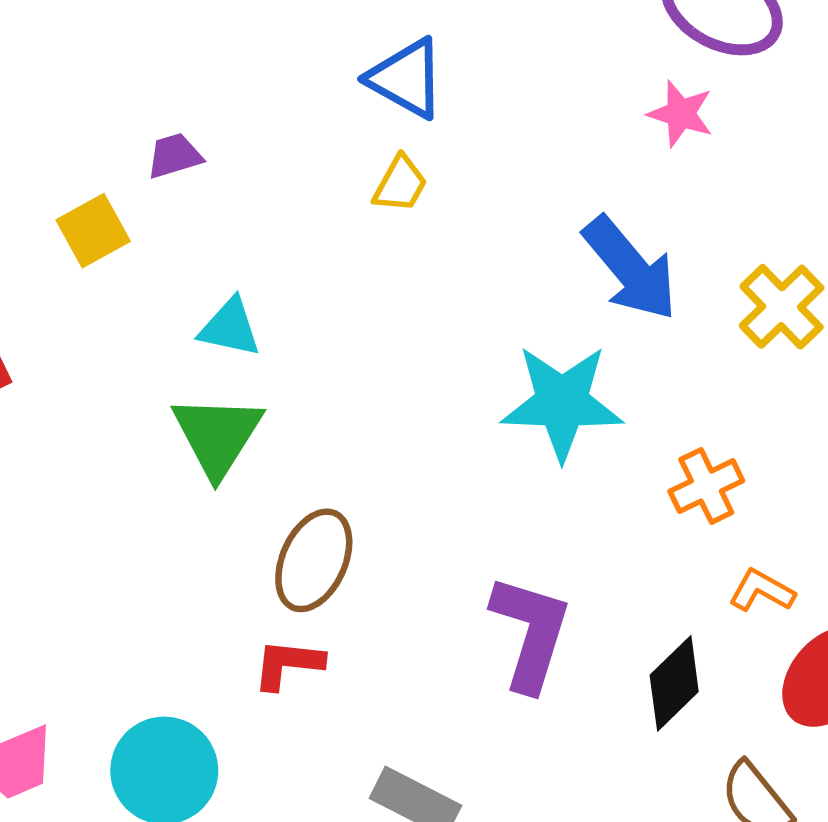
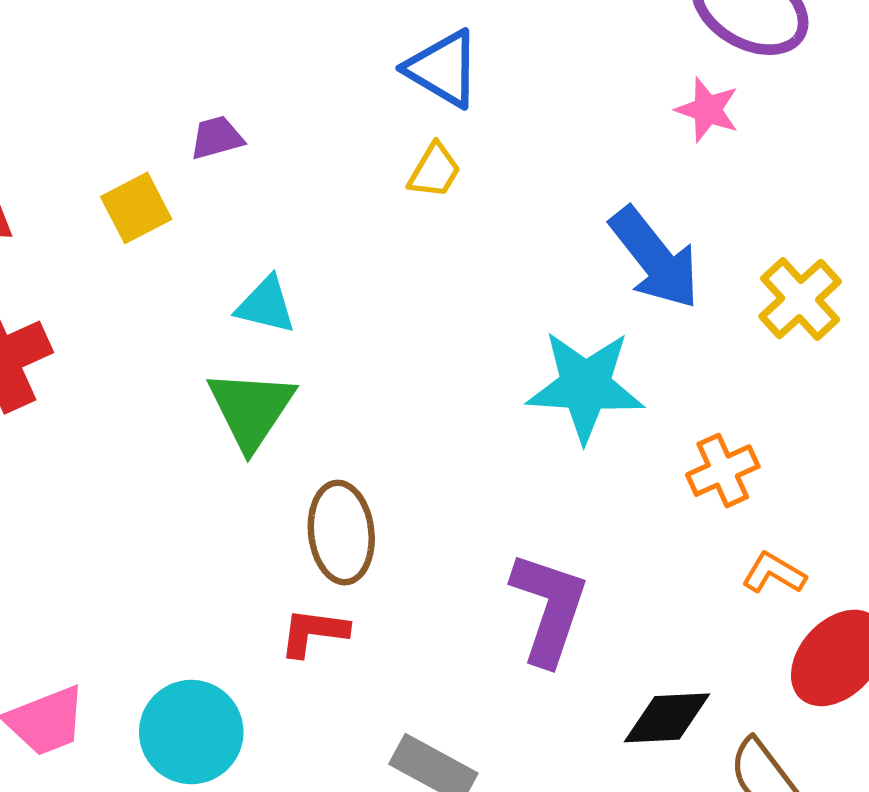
brown ellipse: (314, 560) -> (341, 533), turned -32
black diamond: (674, 683) -> (667, 718), moved, turned 40

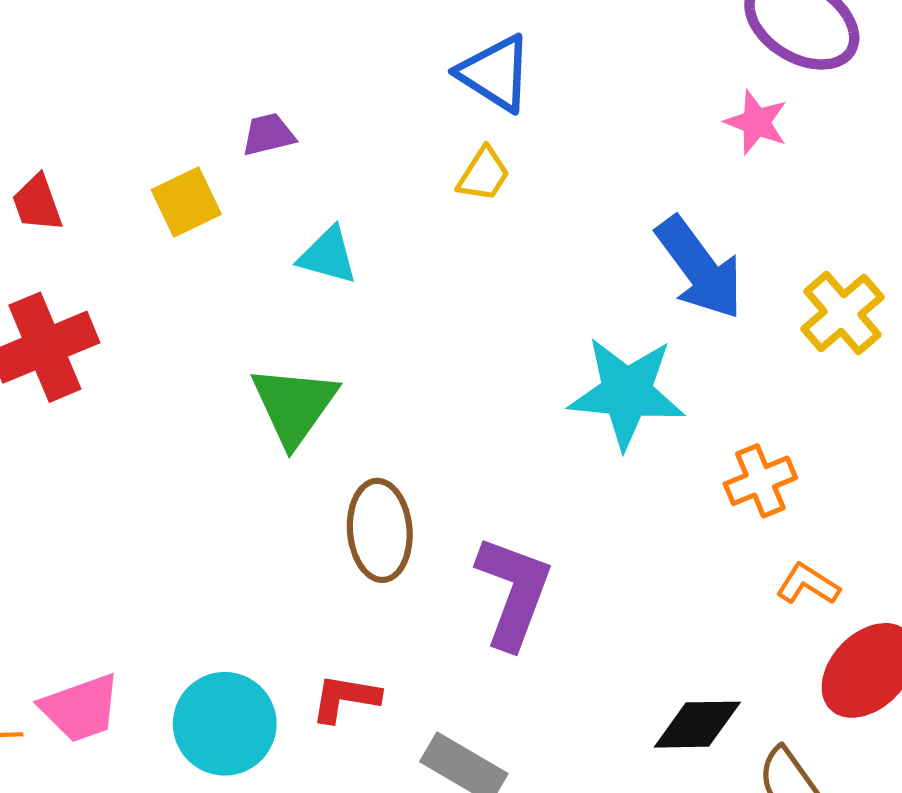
cyan triangle: (266, 305) -> (328, 255), moved
purple L-shape: (549, 608) -> (514, 592), moved
red L-shape: (314, 632) -> (345, 698), moved

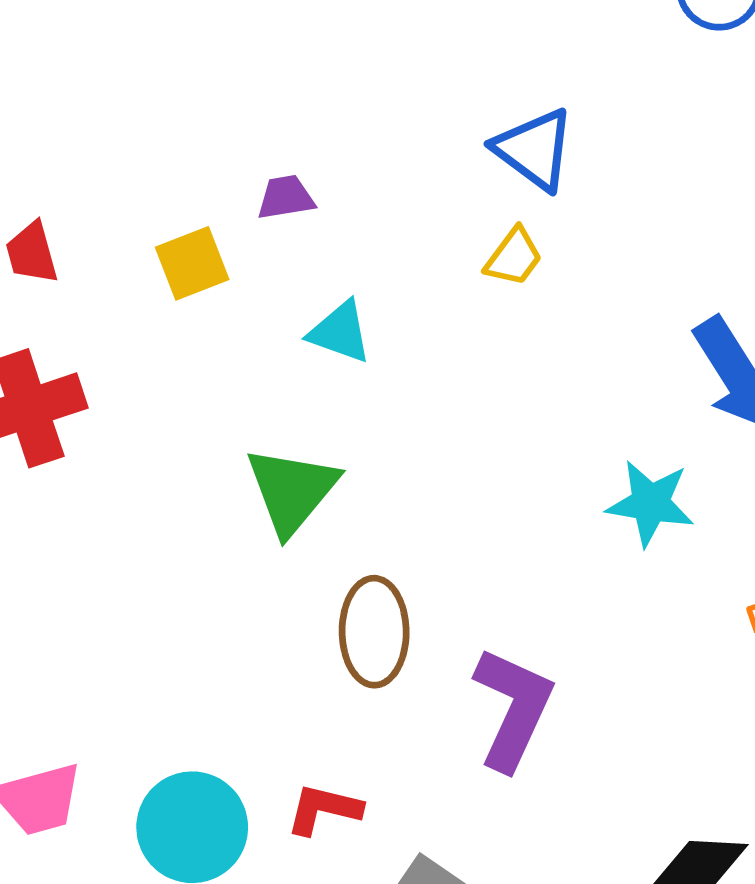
cyan star: (627, 393) -> (650, 503), size x0.7

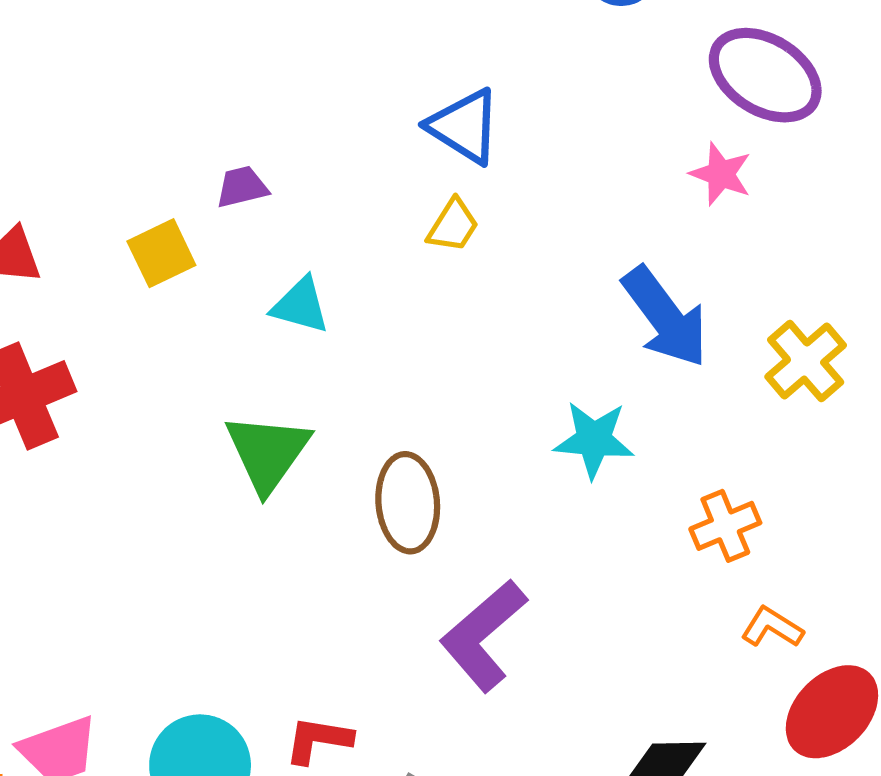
brown ellipse: (374, 632) -> (408, 503), moved
purple L-shape: (513, 709) -> (483, 635), turned -151

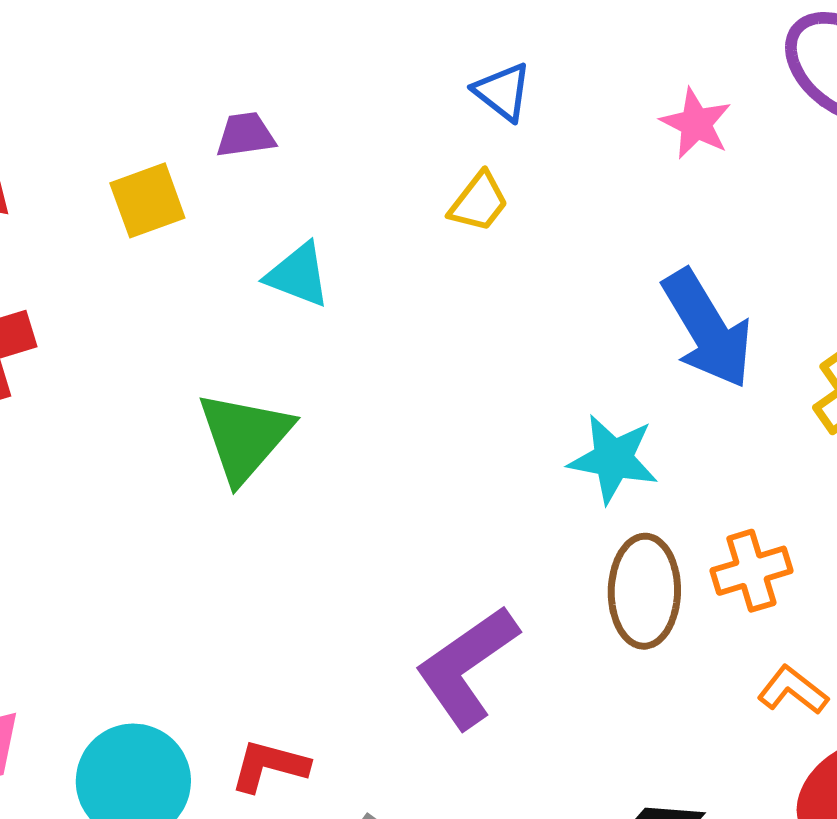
blue triangle: (464, 126) -> (503, 92), size x0.7
pink star: (721, 174) -> (696, 124), moved
brown ellipse: (408, 503) -> (644, 591), moved

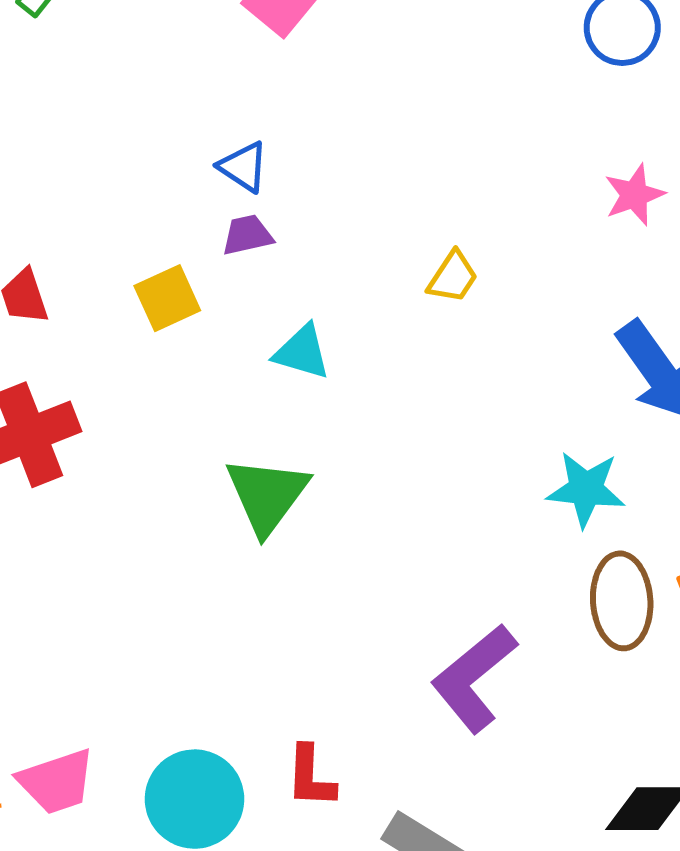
blue triangle: (503, 92) -> (243, 167), moved
pink star: (696, 124) -> (634, 195), turned 30
red L-shape: (269, 766) -> (311, 777), turned -98

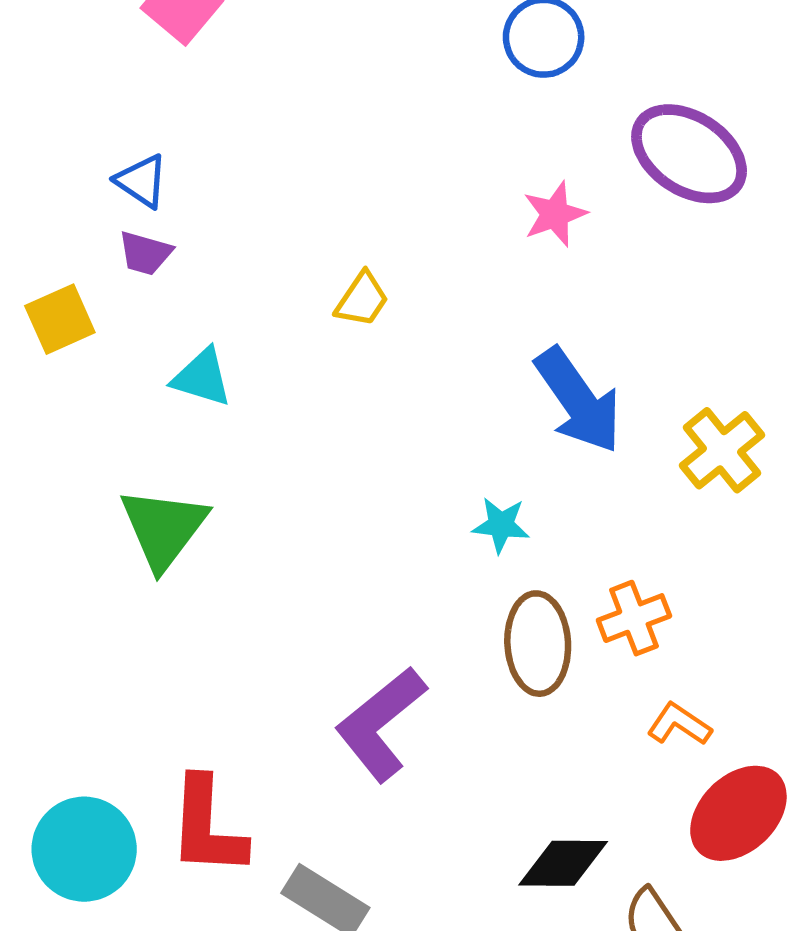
purple trapezoid: (247, 235) -> (145, 253), turned -152
cyan star: (586, 489) -> (501, 525), size x0.7
red L-shape: (311, 777) -> (207, 827), size x1.5

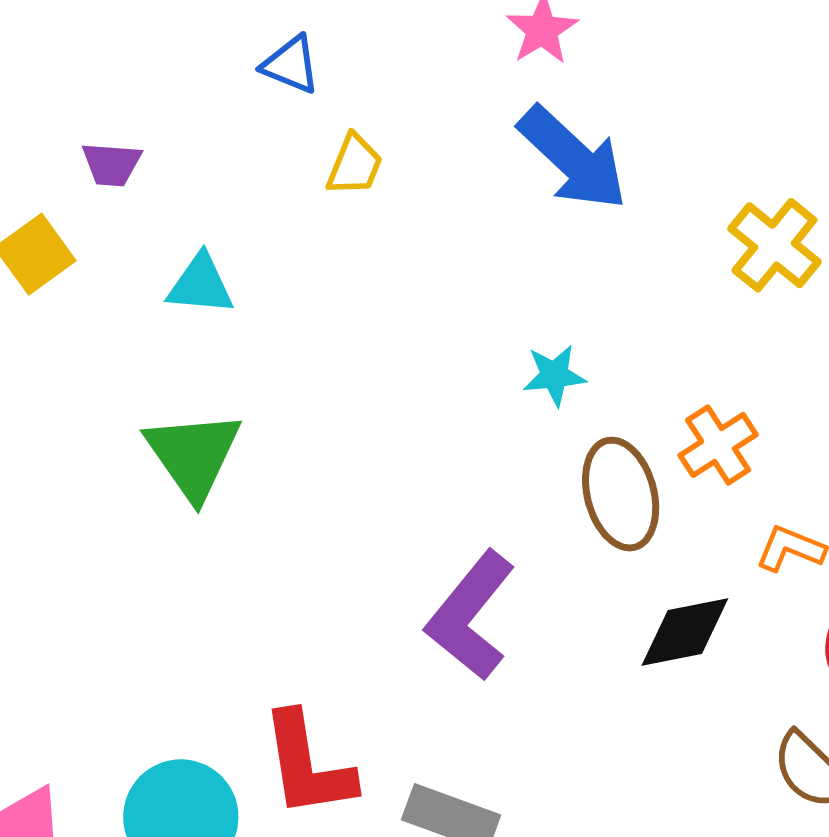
blue triangle: (142, 181) -> (291, 65), moved
blue arrow: (578, 400) -> (573, 158), moved
black diamond: (563, 863) -> (685, 632), moved

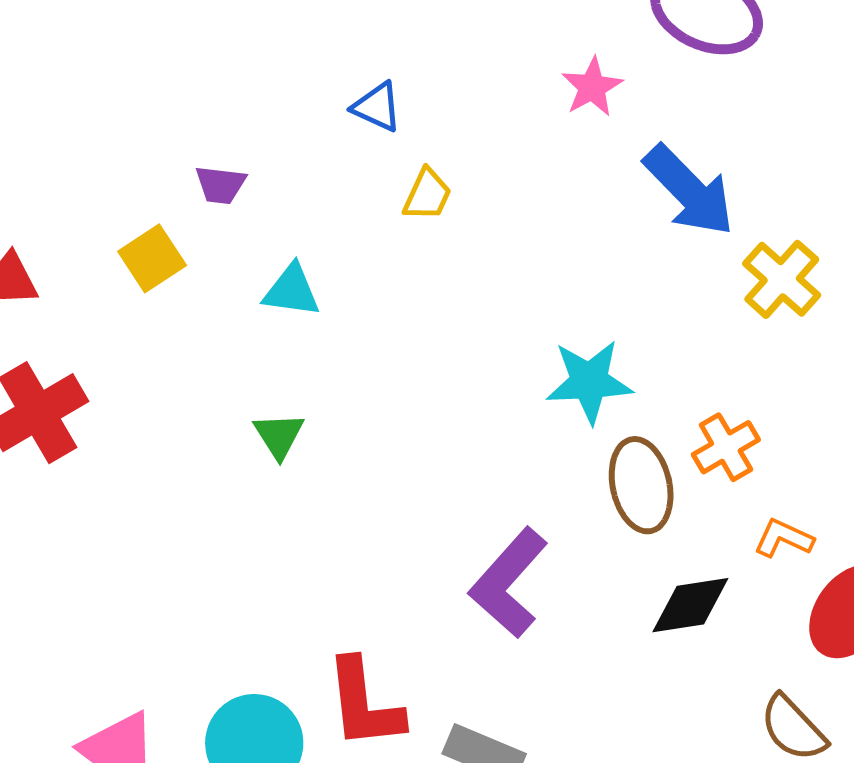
blue arrow: (573, 158) -> (689, 191), moved
cyan star: (554, 375) -> (589, 382), size x1.6
green triangle: (193, 455) -> (279, 435), size x0.6

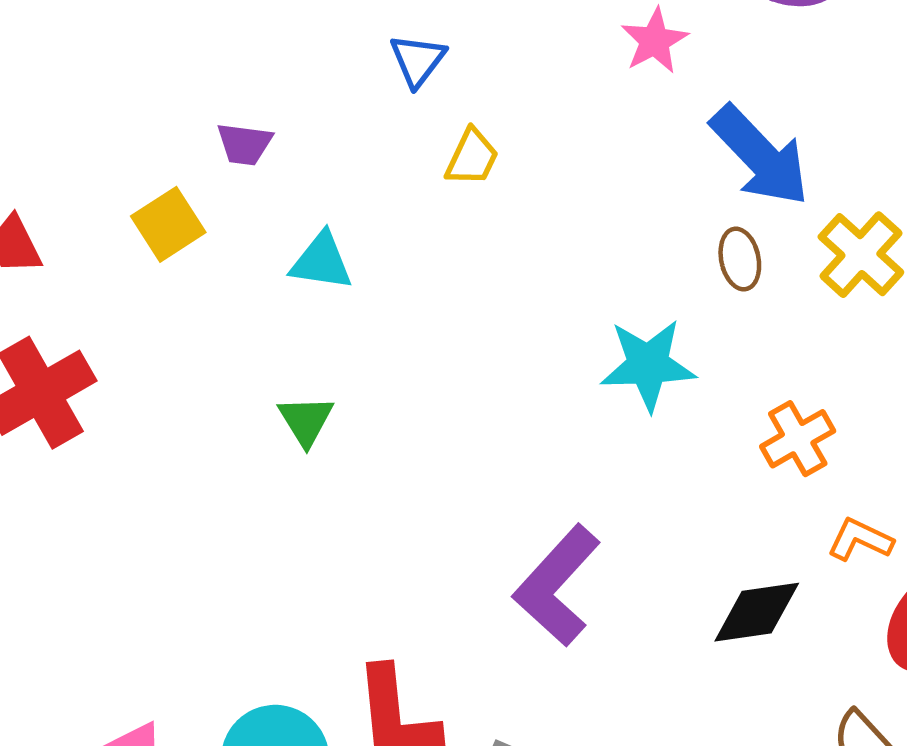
blue triangle: (377, 107) -> (418, 60), turned 42
brown ellipse: (641, 485) -> (740, 259), moved, size x0.6

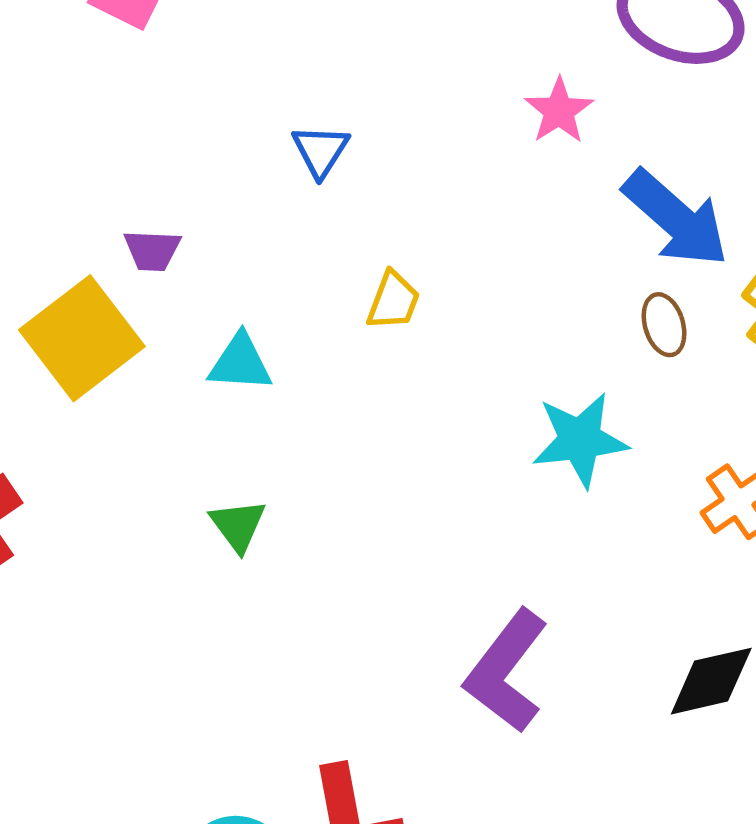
yellow trapezoid: (472, 157) -> (393, 301), moved
yellow square: (168, 224) -> (82, 338), size x1.6

